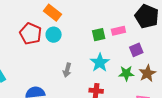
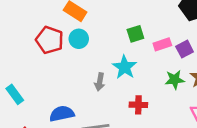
pink rectangle: (118, 31) -> (162, 44), moved
cyan star: (100, 63) -> (125, 67), moved

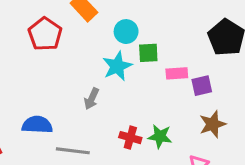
cyan circle: (79, 39) -> (126, 32), moved
cyan star: (125, 67) -> (117, 66), moved
green star: (175, 80) -> (160, 136), moved

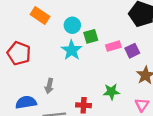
red pentagon: (45, 34) -> (19, 53), moved
gray arrow: (92, 99) -> (49, 86), moved
red cross: (130, 138) -> (84, 105), moved

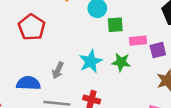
cyan star: (72, 50) -> (91, 61), moved
green star: (111, 92) -> (121, 62), moved

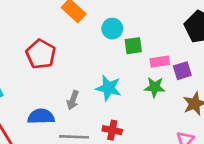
cyan star: (91, 61) -> (109, 88), turned -30
green star: (121, 62) -> (155, 87), moved

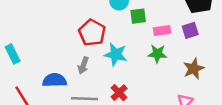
red pentagon: (41, 54) -> (92, 33), moved
purple square: (182, 71) -> (190, 30), moved
red cross: (112, 130) -> (119, 93), turned 35

